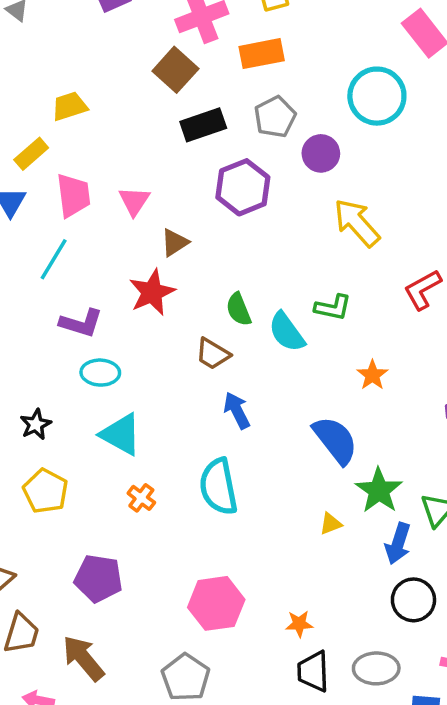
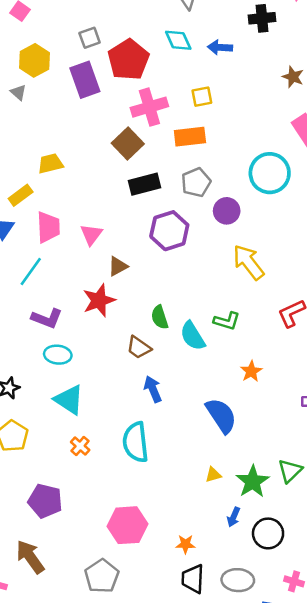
green star: (379, 490) -> (253, 482), moved
blue arrow: (398, 544) -> (234, 517), moved, size x0.7

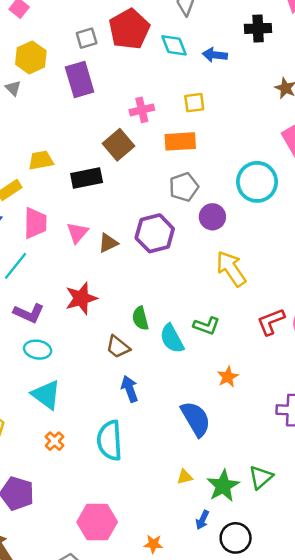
red pentagon: (128, 60) -> (129, 29), moved
pink cross: (149, 107) -> (142, 110), size x0.7
black rectangle: (145, 184) -> (87, 178), moved
brown triangle: (118, 266) -> (108, 243), moved

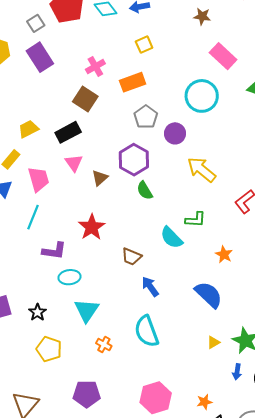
yellow square: (194, 103) -> (144, 45), moved
pink triangle: (77, 233) -> (74, 163), moved
green semicircle: (140, 318) -> (145, 191), moved
cyan triangle: (46, 395) -> (87, 310), turned 44

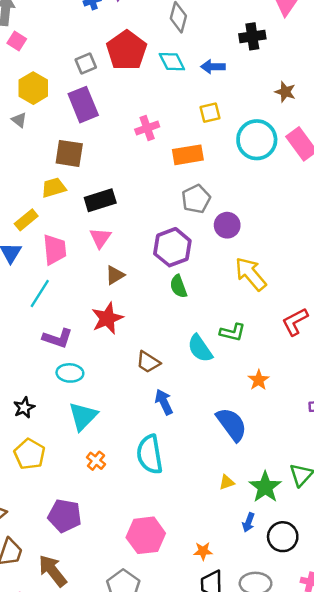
cyan circle: (202, 96) -> (257, 140), moved
brown square: (85, 99) -> (69, 153), moved, turned -35
brown triangle: (100, 178) -> (115, 275), moved

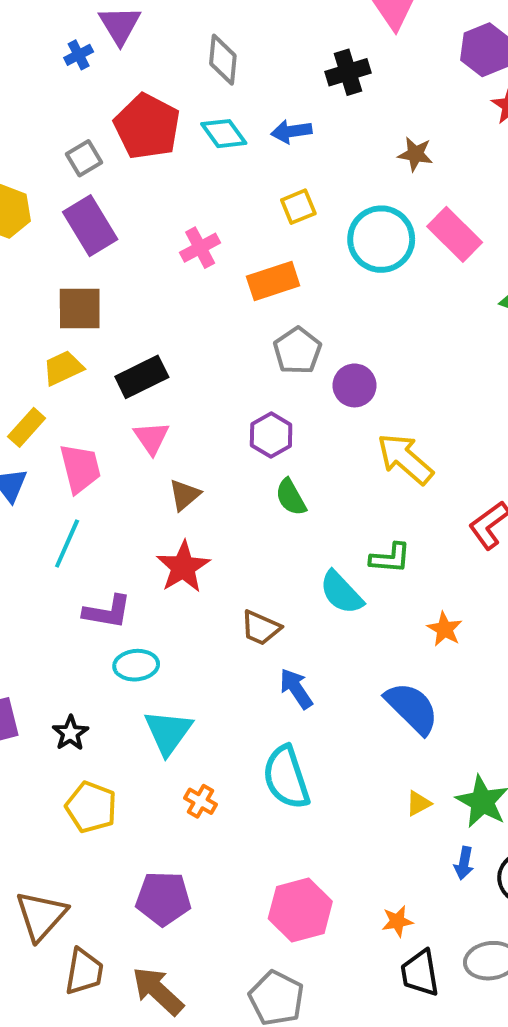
purple hexagon: (172, 247) -> (271, 435), size x0.7

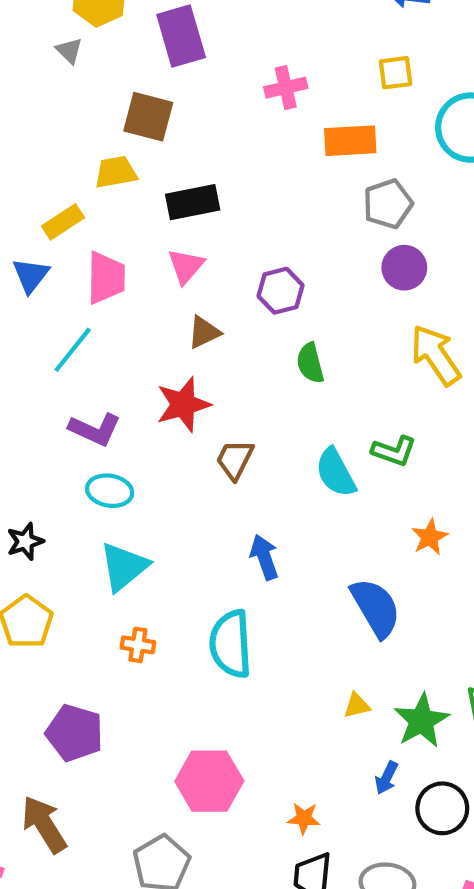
gray pentagon: (297, 351) -> (388, 204), moved
purple hexagon: (271, 435) -> (280, 291), moved
brown trapezoid: (261, 628) -> (235, 460), moved, turned 78
orange cross: (200, 801) -> (138, 645), turned -36

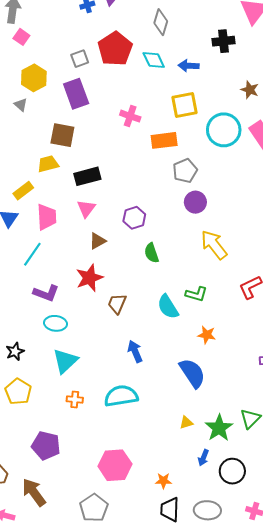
yellow square: (396, 73) -> (185, 105), size x1.5
pink cross: (286, 88) -> (130, 116), turned 36
orange star: (430, 537) -> (207, 335), moved, turned -30
cyan semicircle: (231, 644) -> (121, 396), turned 88

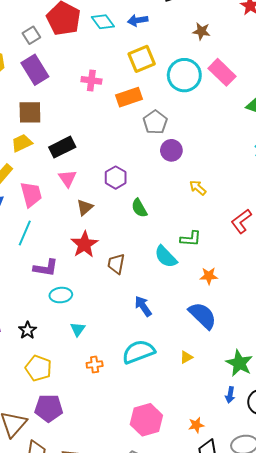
yellow arrow: (214, 245) -> (198, 188), size x0.6
cyan triangle: (65, 361) -> (78, 329), size x0.6
yellow triangle: (186, 422) -> (186, 357), moved
purple pentagon: (46, 446) -> (49, 408), moved

